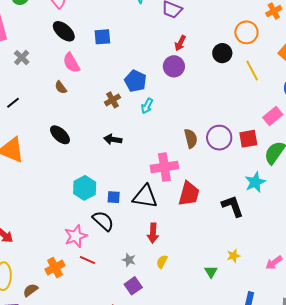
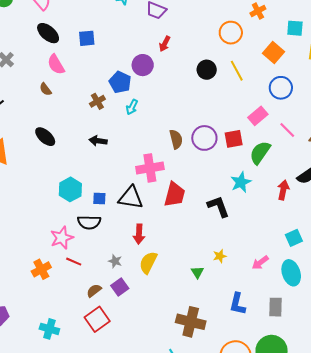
black circle: (222, 53) -> (207, 70), moved
purple circle: (174, 66) -> (143, 65), moved
black semicircle: (103, 221) -> (89, 222), turned 140
yellow semicircle: (162, 262) -> (148, 263), size x1.6
brown semicircle: (31, 290) -> (94, 291), moved

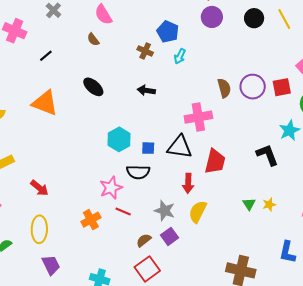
purple circle: (143, 65) -> (212, 17), moved
brown cross: (97, 101) -> (145, 51), turned -35
red trapezoid: (175, 195) -> (215, 161), moved
gray star: (115, 261) -> (165, 211), size x1.5
green triangle: (197, 272) -> (249, 204), moved

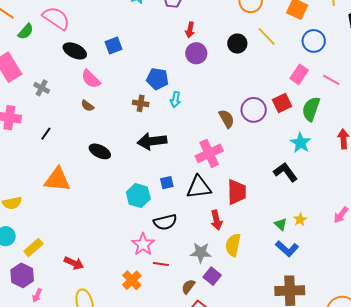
black arrow: (146, 90) -> (152, 141), size x1.6
blue square: (148, 148) -> (167, 183), moved
blue L-shape: (287, 252) -> (287, 249), moved, turned -45

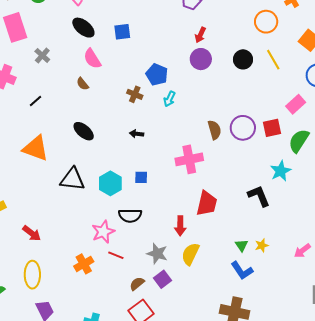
black arrow: (152, 141) -> (137, 134), size x0.5
black triangle: (199, 187) -> (73, 179), moved

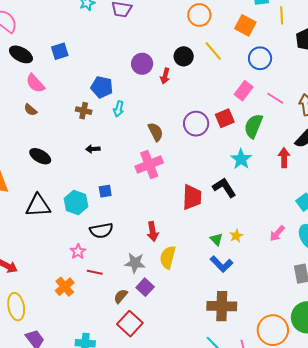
red arrow: (200, 35) -> (165, 76), moved
brown semicircle: (214, 130) -> (156, 132), moved
red trapezoid: (207, 203) -> (192, 197), moved
pink star: (103, 232) -> (78, 251), size x0.7

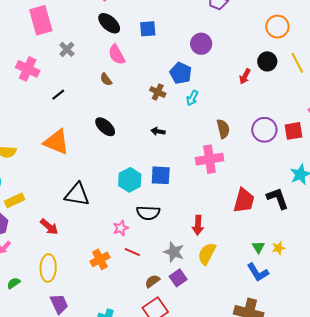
orange circle: (199, 15) -> (277, 27), moved
purple circle: (142, 64) -> (201, 44), moved
blue square: (105, 191) -> (161, 175), size x1.5
black triangle: (38, 206) -> (77, 194), moved

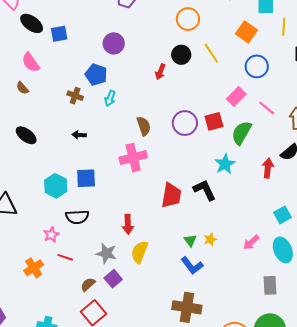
black ellipse: (109, 23) -> (32, 23), moved

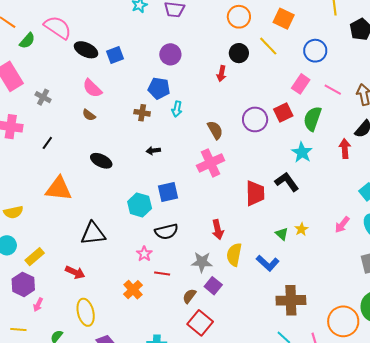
orange square: (246, 32) -> (284, 19), moved
blue L-shape: (192, 266) -> (268, 263), moved

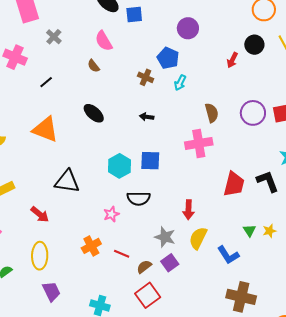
red line: (162, 274) -> (122, 254), moved

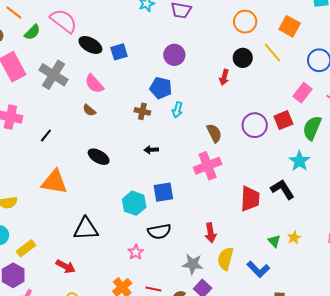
gray cross: (54, 37) -> (53, 75), moved, size x1.8

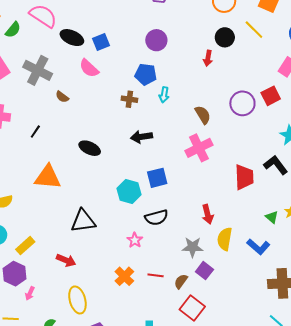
pink semicircle: (94, 84) -> (89, 68), moved
brown semicircle: (89, 110) -> (62, 97), moved
black arrow: (151, 150) -> (141, 137), size x1.5

